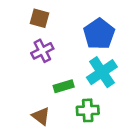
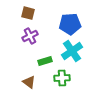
blue pentagon: (99, 34) -> (70, 24), turned 30

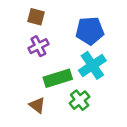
green rectangle: (45, 61) -> (58, 78), size x1.5
green cross: (62, 78) -> (80, 100), turned -35

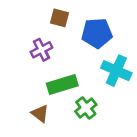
brown square: (36, 17) -> (59, 18), moved
cyan cross: (92, 65) -> (116, 71), moved, turned -32

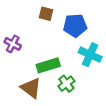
purple cross: (41, 50) -> (13, 44), moved, turned -35
brown triangle: (40, 114) -> (31, 88), size x1.5

